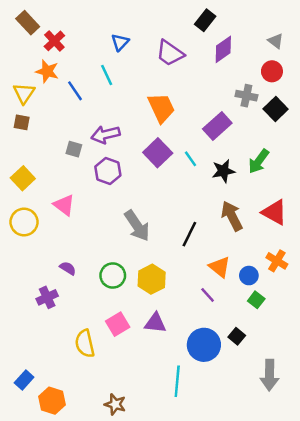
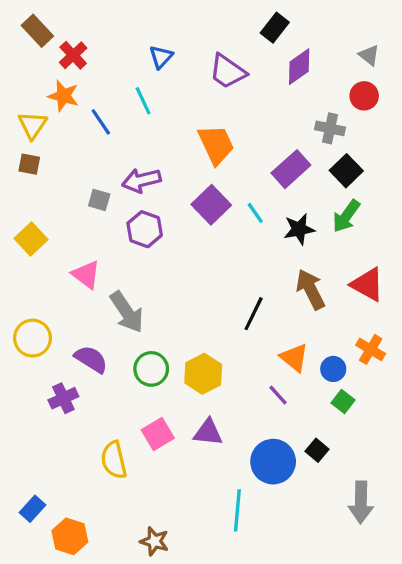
black square: (276, 109) -> (346, 171), moved
yellow circle: (24, 222) -> (33, 338), moved
gray arrow: (137, 226) -> (127, 312), moved
purple semicircle: (68, 268) -> (91, 359), size x1.5

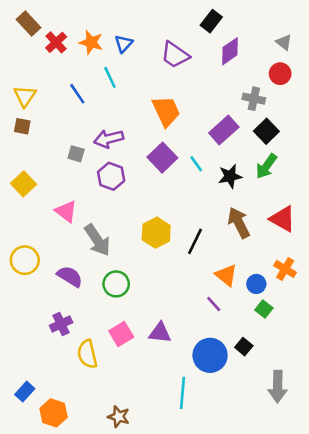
orange star: (63, 96) -> (91, 42), moved
yellow hexagon: (203, 374) -> (156, 233), moved
purple cross: (63, 398) -> (61, 324), moved

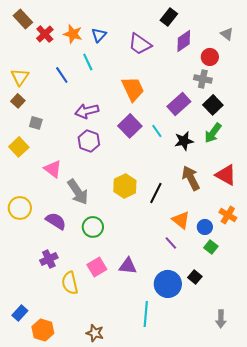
red circle: (280, 74) -> (210, 57), moved
brown square: (22, 126) -> (18, 101), turned 32
gray square: (76, 154) -> (36, 123), moved
gray arrow: (278, 387) -> (221, 319), moved, size x0.7

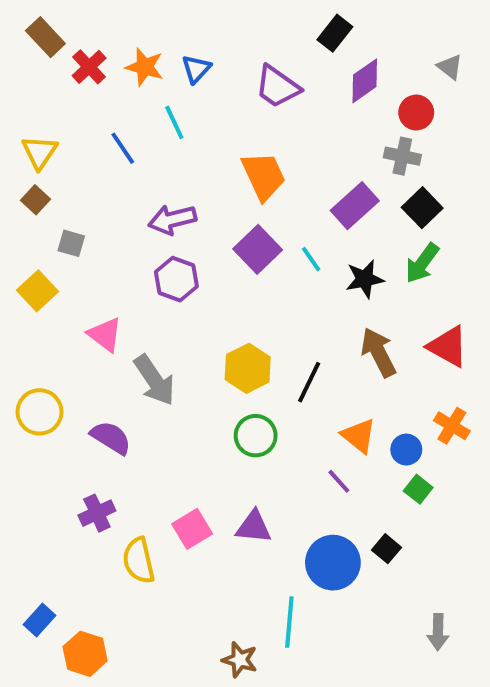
green circle: (93, 227) -> (256, 436), moved
brown star: (95, 333) -> (240, 660), moved

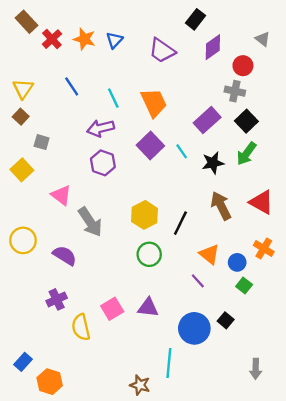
cyan line: (174, 122) -> (113, 98), moved

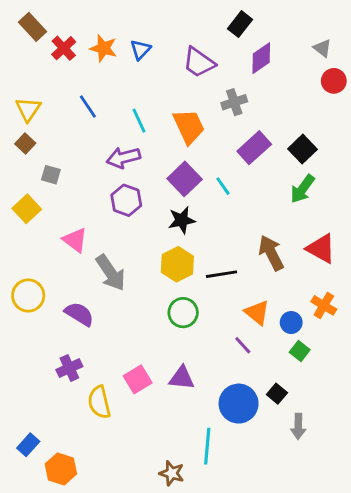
red circle: (243, 66) -> (334, 81), moved
gray cross: (235, 91) -> (234, 102), moved, turned -30
black star: (213, 163) -> (182, 220), moved
black line: (180, 223) -> (221, 274), turned 55
gray arrow: (256, 369) -> (298, 426), moved

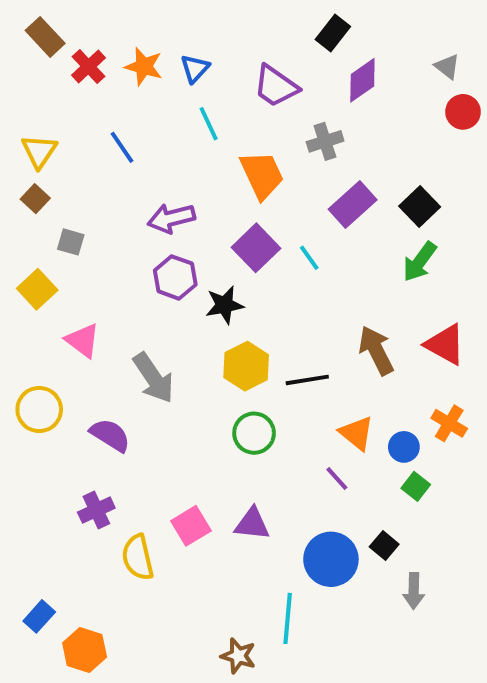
cyan line: (139, 121) -> (209, 124), moved
black star: (182, 220) -> (224, 305), moved
pink triangle: (75, 240) -> (83, 340), moved

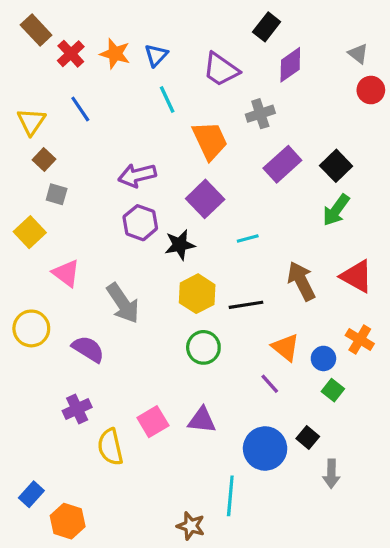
blue line: (122, 147) -> (80, 109), moved
brown square: (35, 199) -> (44, 159), moved
cyan line: (309, 258) -> (248, 238), moved, turned -70

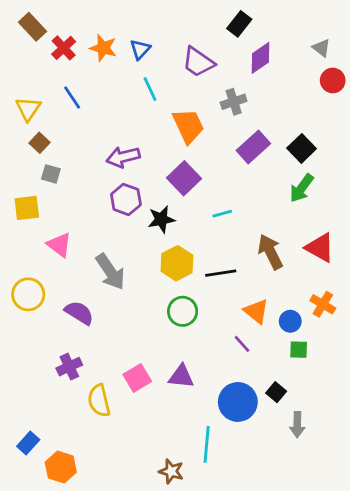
yellow square: (30, 232) -> (27, 208), turned 36
green square: (333, 390) -> (299, 350), turned -36

